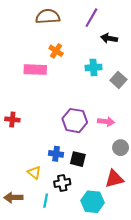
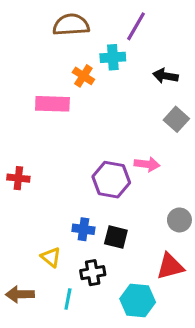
black arrow: (109, 38) -> (166, 76), moved
cyan cross: (93, 67) -> (113, 57), moved
pink arrow: (106, 122) -> (147, 164), moved

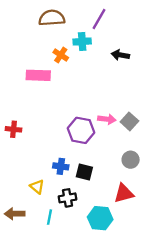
gray square: (176, 119) -> (129, 121), moved

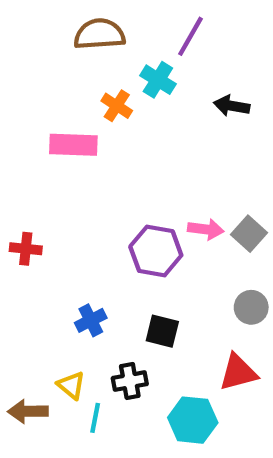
cyan cross: (82, 42) -> (158, 80), turned 36
blue cross: (61, 166) -> (91, 320), moved, turned -35
yellow triangle: (37, 187) -> (71, 385), moved

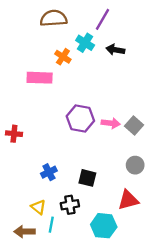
black arrow: (232, 106) -> (115, 50), moved
purple hexagon: (156, 251) -> (80, 118), moved
brown arrow: (28, 411) -> (24, 232), moved

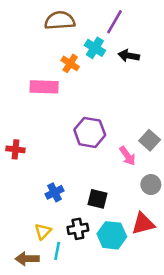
pink arrow: (111, 123) -> (127, 156), moved, turned 48
yellow triangle: (38, 207) -> (43, 231), turned 35
cyan hexagon: (104, 226) -> (112, 235), moved

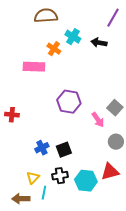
purple line: (114, 22) -> (113, 18), moved
black square: (97, 199) -> (64, 150), moved, turned -35

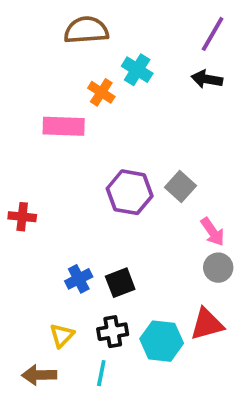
black arrow: (99, 43) -> (207, 79), moved
gray square: (115, 108) -> (181, 187), moved
pink arrow: (98, 120) -> (213, 232), moved
cyan line: (44, 193) -> (101, 373), moved

